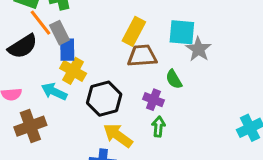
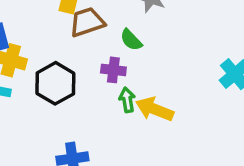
yellow arrow: (118, 135) -> (155, 109), moved

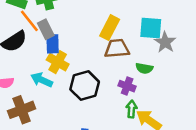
green semicircle: (131, 40) -> (144, 68), turned -49

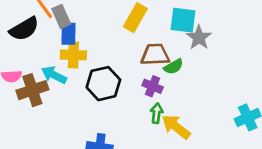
brown trapezoid: (117, 48) -> (155, 55), moved
yellow cross: (58, 62) -> (73, 55), turned -30
green semicircle: (144, 68) -> (173, 67), turned -42
brown cross: (22, 110) -> (32, 90), moved

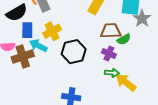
blue rectangle: (68, 34) -> (27, 30), moved
yellow cross: (73, 55) -> (52, 31), turned -30
green arrow: (157, 113) -> (112, 73), turned 88

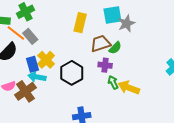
gray star: (142, 18) -> (126, 23), turned 30
blue rectangle: (27, 30) -> (32, 64), moved
green arrow: (112, 73) -> (113, 82), turned -104

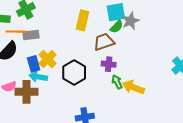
orange line: (16, 33) -> (16, 32), turned -36
gray rectangle: (30, 36) -> (31, 35), turned -56
green semicircle: (115, 48) -> (117, 27), moved
brown cross: (25, 91) -> (26, 92), turned 35

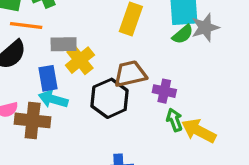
gray rectangle: (31, 35) -> (64, 44), moved
brown trapezoid: (104, 42) -> (130, 74), moved
yellow cross: (48, 59) -> (80, 60), moved

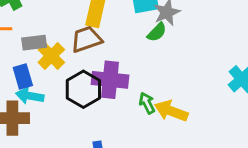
green semicircle: (183, 34) -> (157, 32), moved
brown trapezoid: (130, 74) -> (86, 39), moved
purple cross: (164, 91) -> (110, 80), moved, size x1.6

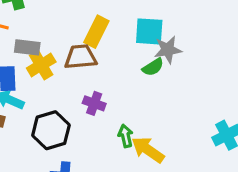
purple cross: (110, 80) -> (94, 103), size x0.6
black hexagon: (83, 89) -> (51, 130), moved

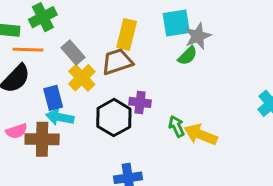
gray rectangle: (27, 47) -> (73, 52), moved, turned 55
black hexagon: (51, 130) -> (114, 118), moved

